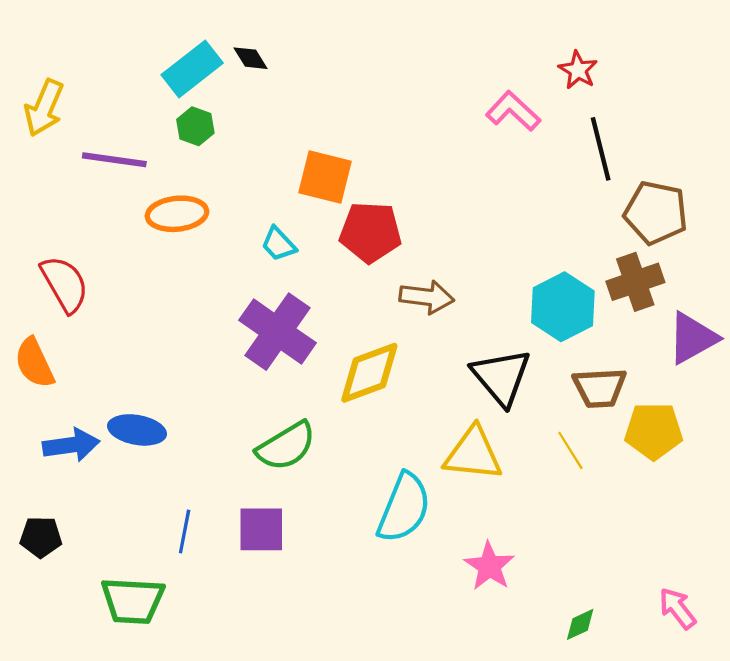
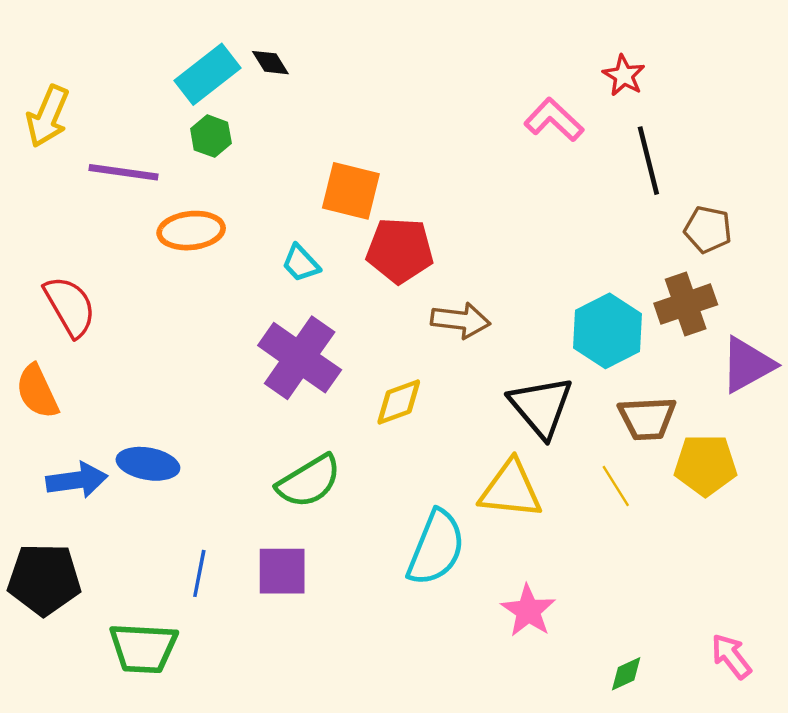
brown pentagon: (656, 213) -> (708, 229), size x0.7
yellow diamond: (369, 373) -> (399, 402), size x0.7
black pentagon: (41, 537) -> (44, 579), size x1.6

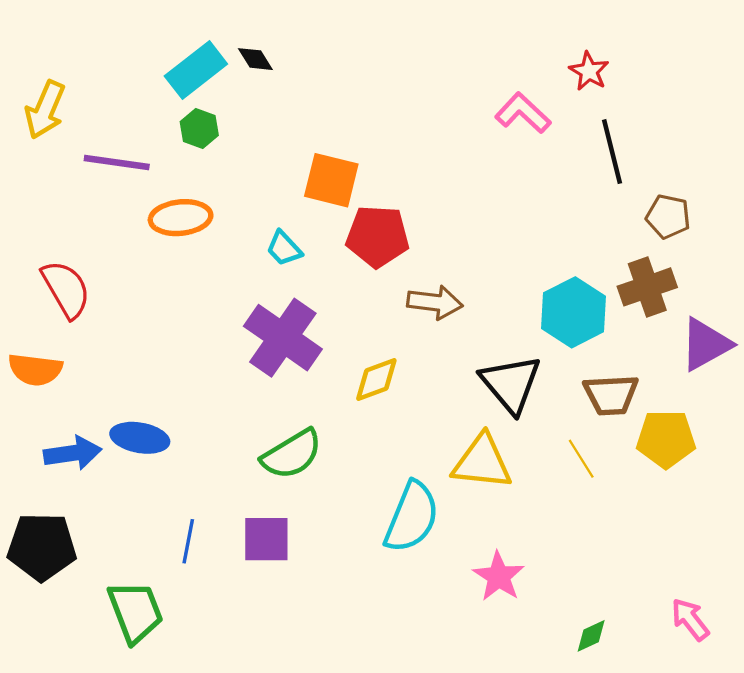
orange semicircle: (37, 391) -> (35, 370), turned -58
green trapezoid: (143, 648) -> (135, 612), turned -114

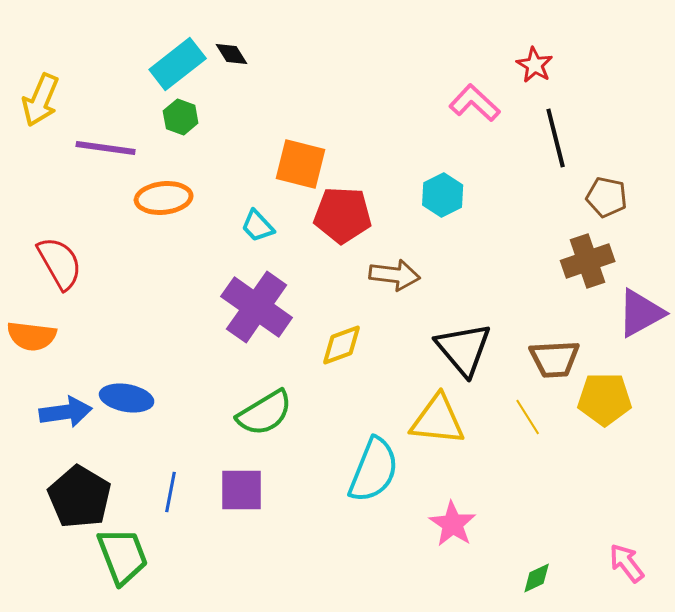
cyan hexagon: (574, 312) -> (443, 195), moved, size x0.7
black pentagon: (42, 547) -> (80, 497), moved, turned 30

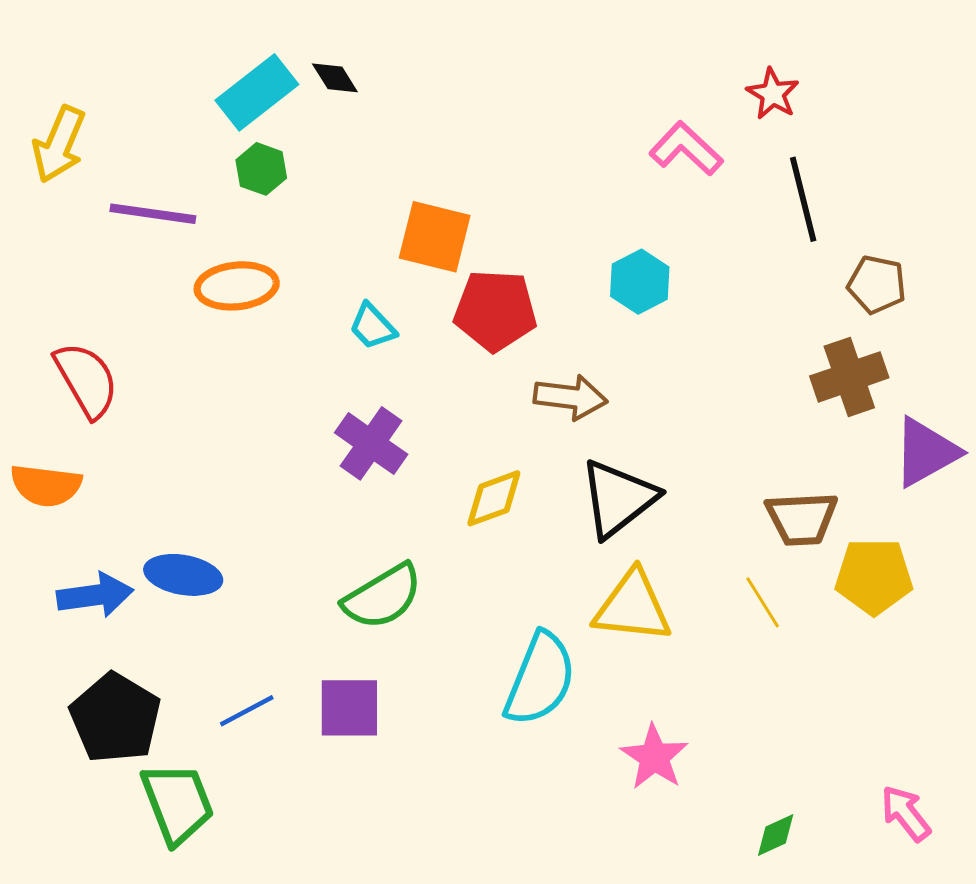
purple cross: (257, 307) -> (371, 443), size x0.7
black triangle: (464, 349) -> (618, 498), moved, turned 32
blue line: (171, 492) -> (247, 711), turned 51

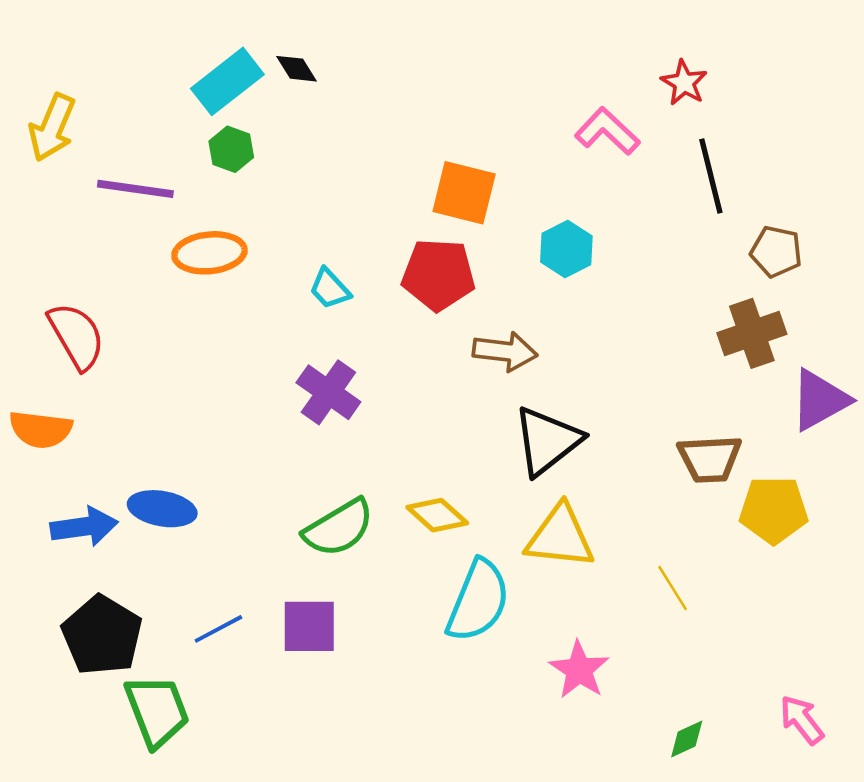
orange square: (435, 237) -> (464, 193), moved
yellow diamond: (494, 498) -> (437, 515), moved, turned 62
yellow line: (763, 602) -> (673, 588), moved

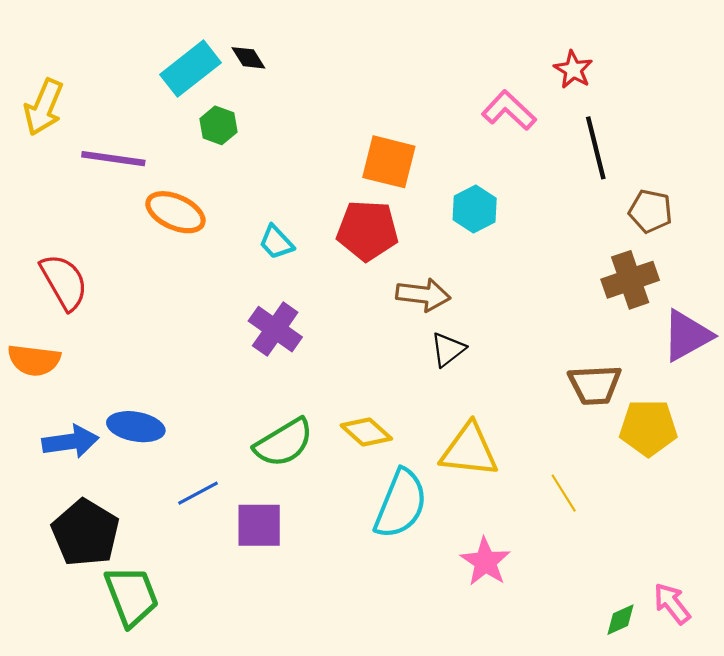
green hexagon: (231, 149) -> (218, 125), moved
orange ellipse: (209, 253) -> (176, 212), turned 30
black triangle: (547, 441) -> (448, 349), moved, size x0.6
blue line: (218, 629) -> (198, 493), moved
green diamond: (687, 739) -> (620, 620), moved

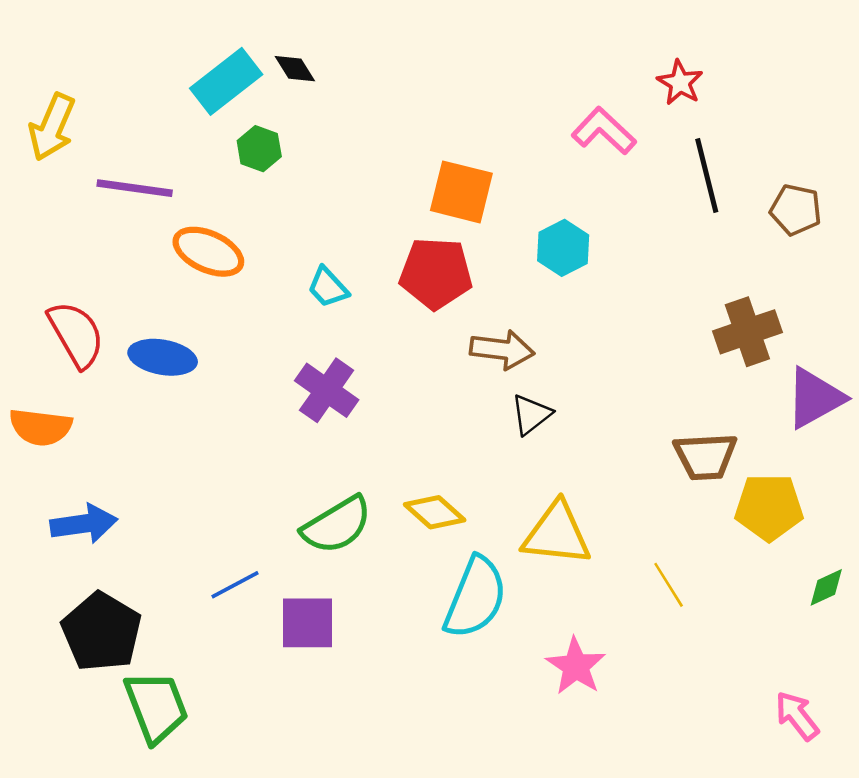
brown pentagon: (650, 211) -> (796, 210), moved
blue ellipse: (136, 427) -> (163, 357), moved
green diamond: (620, 620) -> (826, 587), moved

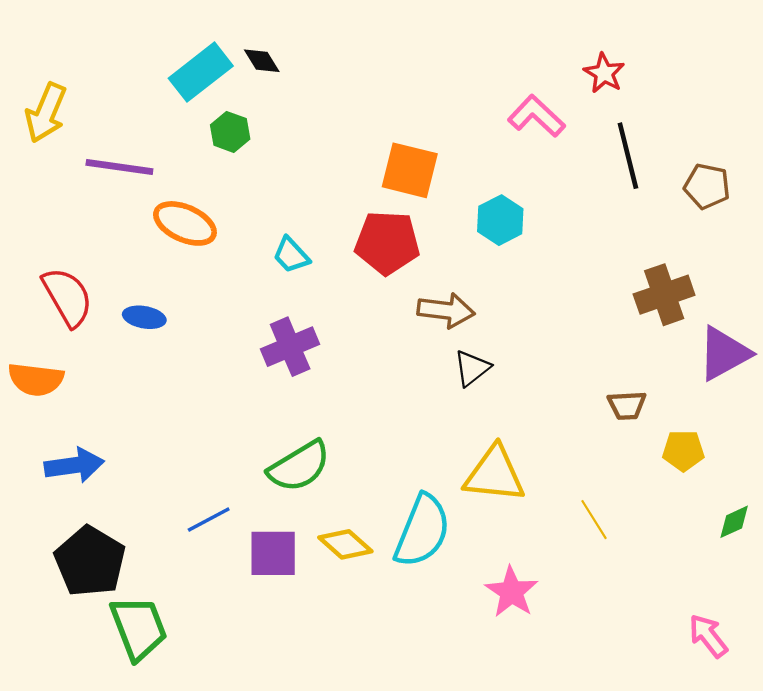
blue ellipse: (163, 357) -> (144, 317), size x0.7
purple cross: (327, 390) -> (290, 347), turned 32
brown trapezoid: (705, 456) -> (627, 405), size x0.7
yellow pentagon: (769, 507) -> (683, 451), size x0.7
yellow diamond: (435, 512) -> (345, 544), moved

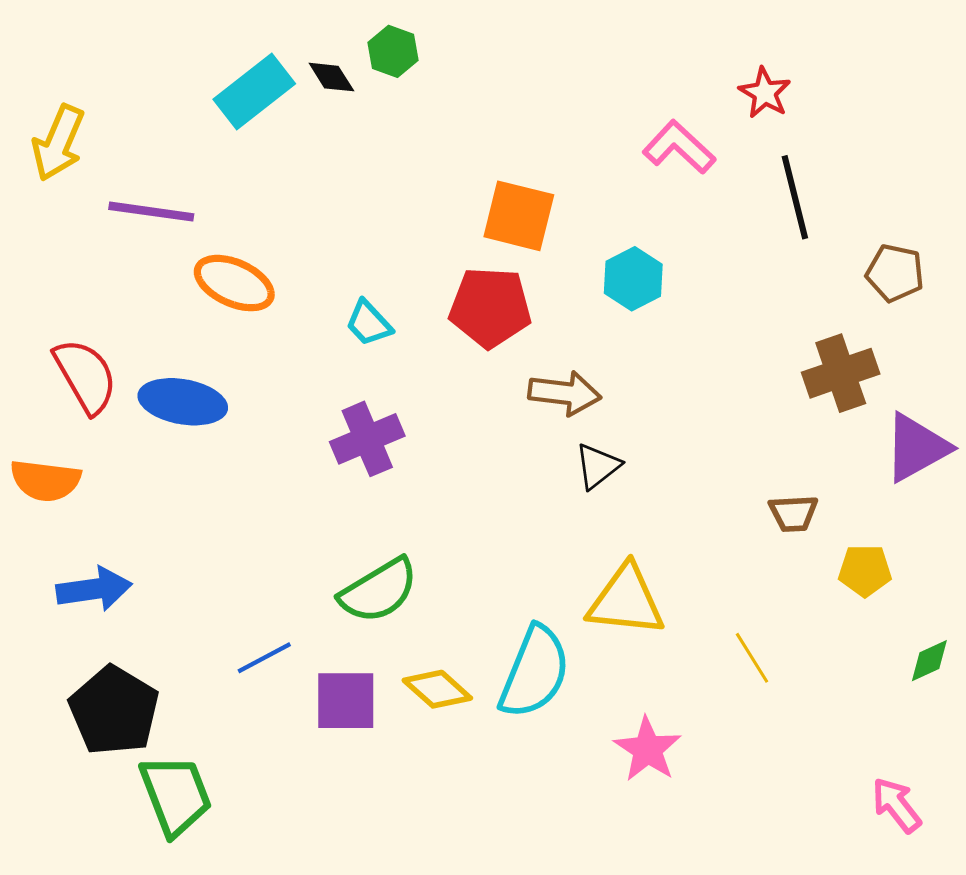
green hexagon: (230, 132) -> (393, 51), moved
brown pentagon: (707, 186) -> (895, 273), moved
blue ellipse: (144, 317) -> (183, 402), size x1.6

